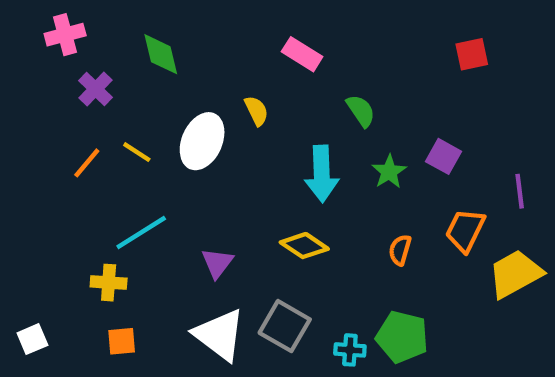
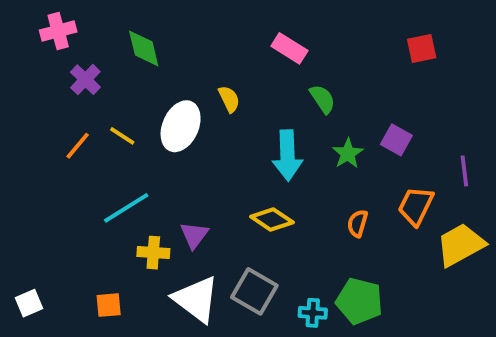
pink rectangle: (302, 54) -> (289, 48), moved
yellow cross: (109, 283) -> (153, 253), moved

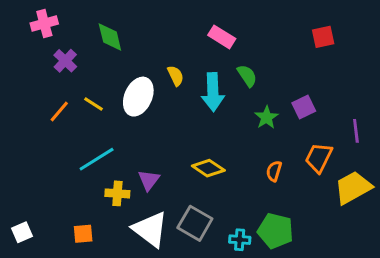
purple square: (396, 140) -> (304, 107), turned 35
cyan arrow: (287, 155) -> (213, 92), moved

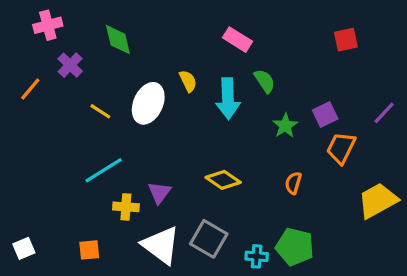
orange line: (59, 111) -> (30, 89), moved
purple line: (356, 131) -> (384, 113), moved, turned 50
orange trapezoid: (319, 158) -> (341, 148), moved

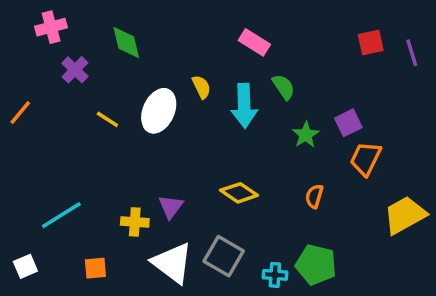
orange line: (30, 89) -> (20, 113), moved
purple line: (384, 113) -> (412, 53), moved, turned -60
cyan line: (104, 170) -> (61, 215), moved

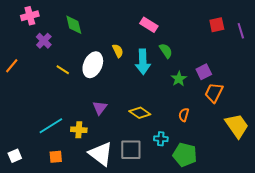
purple triangle: (171, 207) -> (100, 108), moved
cyan line: (61, 215) -> (51, 126), moved
yellow trapezoid: (405, 215) -> (237, 126), turned 84
gray square: (224, 256) -> (131, 150), turned -30
cyan cross: (275, 275) -> (161, 139), moved

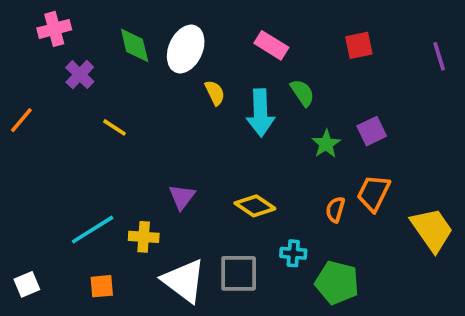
red square: (217, 25) -> (359, 45), moved
white ellipse: (93, 65) -> (186, 49), moved
orange trapezoid: (214, 93) -> (374, 193), moved

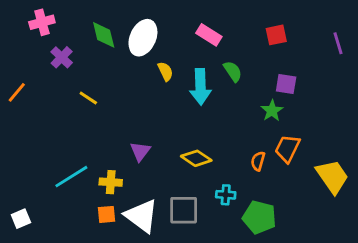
purple square: (372, 131) -> (286, 84), moved, turned 35
green star: (326, 144) -> (272, 111), moved
orange square: (102, 286) -> (106, 214), moved

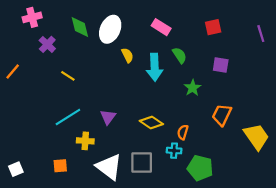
green star: (272, 111) -> (193, 88), moved
orange semicircle: (258, 161) -> (183, 132), moved
cyan line: (71, 177) -> (68, 117), moved
orange square: (106, 214) -> (60, 166), moved

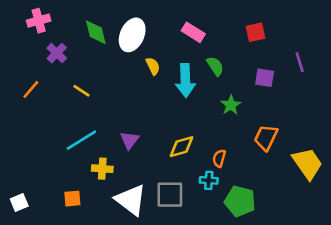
purple line: (261, 34) -> (300, 62), moved
orange line: (13, 72) -> (31, 89), moved
yellow diamond: (151, 122) -> (181, 147), turned -50

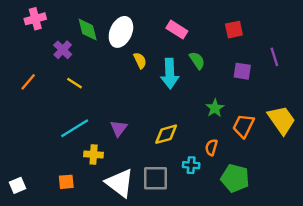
purple cross: (57, 53) -> (63, 50), moved
green star: (231, 105) -> (215, 108), moved
orange semicircle: (219, 158) -> (211, 147), moved
yellow trapezoid: (307, 163) -> (282, 120), moved
green pentagon: (240, 201) -> (235, 178), moved

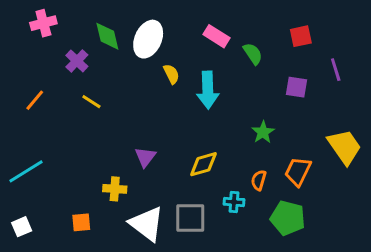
red square: (234, 30) -> (301, 36), moved
green semicircle: (197, 60) -> (253, 54), moved
orange trapezoid: (243, 126) -> (298, 171), moved
cyan line: (75, 128) -> (26, 171), moved

